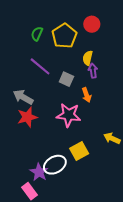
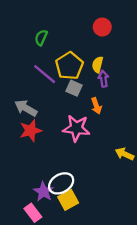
yellow pentagon: (64, 36) -> (69, 66), moved
yellow square: (79, 151) -> (68, 200), moved

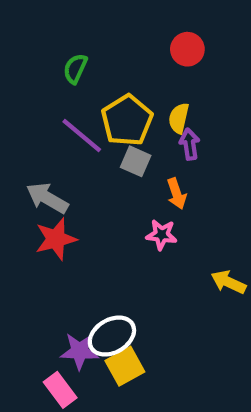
pink star: (76, 128) -> (162, 235), moved, size x0.6
purple star: (43, 192) -> (80, 351), turned -30

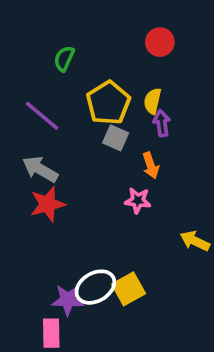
purple line: (82, 135) -> (42, 116), moved
yellow square: (125, 366) -> (129, 289), moved
pink rectangle: (60, 390) -> (51, 333), turned 36

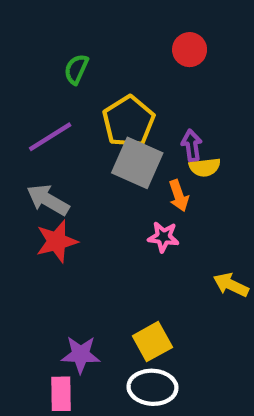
yellow semicircle: (152, 101) -> (205, 167), moved, turned -110
purple line: (42, 116) -> (50, 137), turned -72
gray square: (116, 138) -> (137, 163), size x1.6
white ellipse: (95, 287) -> (152, 387), moved, turned 33

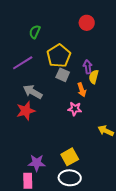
gray square: (137, 163) -> (63, 75), size x0.6
yellow semicircle: (205, 167) -> (94, 77), turned 112
gray arrow: (48, 200) -> (33, 92), moved

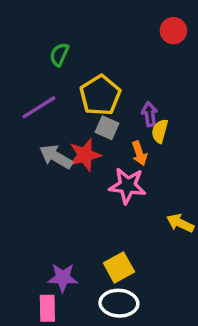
red circle: (87, 23) -> (173, 31), moved
pink star: (75, 109) -> (127, 186), size x1.5
red star: (26, 111) -> (85, 155), moved

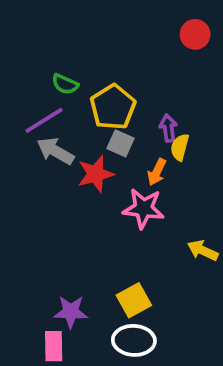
green semicircle: (59, 54) -> (65, 84), moved, turned -90
orange arrow: (139, 153) -> (157, 172), turned 45
gray arrow: (56, 157) -> (55, 151), moved

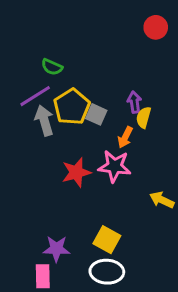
yellow pentagon: (113, 107) -> (72, 107), moved
gray arrow: (55, 151) -> (44, 120), turned 44
red star: (96, 174) -> (76, 172), moved
yellow square: (134, 300) -> (107, 240), turned -32

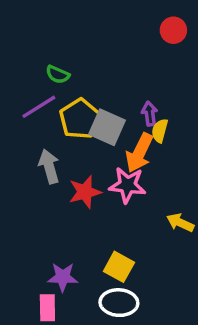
gray square: (96, 114) -> (107, 127), size x1.5
gray arrow: (44, 120) -> (49, 166), moved
orange arrow: (125, 137) -> (139, 153), size x1.6

